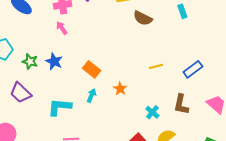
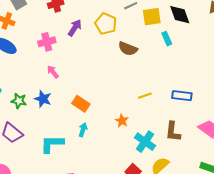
pink arrow: (62, 28) -> (53, 72), moved
blue rectangle: (193, 69) -> (182, 96), turned 48
orange star: (120, 89) -> (122, 121), moved
cyan cross: (152, 112) -> (145, 142), size x1.5

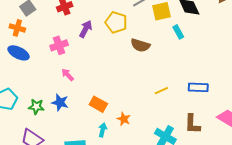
orange star: (122, 121) -> (124, 119), moved

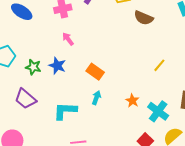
yellow line: (161, 91) -> (159, 65), turned -32
orange star: (124, 119) -> (132, 101), moved

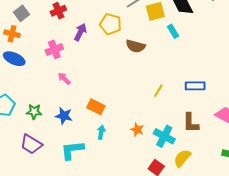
blue star: (57, 66) -> (64, 116), moved

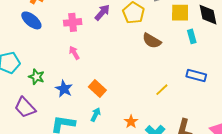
blue rectangle: (195, 86) -> (196, 75), moved

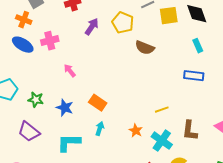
pink cross: (73, 22) -> (50, 41), moved
cyan rectangle: (192, 36) -> (198, 46), moved
yellow line: (162, 90) -> (162, 110), moved, turned 32

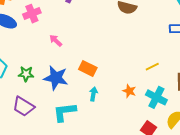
blue star: (65, 108) -> (56, 78), size x1.4

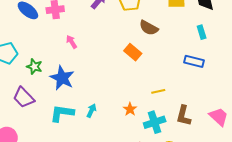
orange rectangle: (88, 68) -> (133, 52), moved
cyan arrow: (93, 94) -> (91, 111), moved
cyan cross: (156, 97) -> (155, 122), turned 30

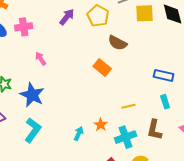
cyan rectangle: (202, 32) -> (165, 102), moved
cyan arrow: (91, 111) -> (79, 134), moved
cyan L-shape: (62, 113) -> (33, 130), turned 120

